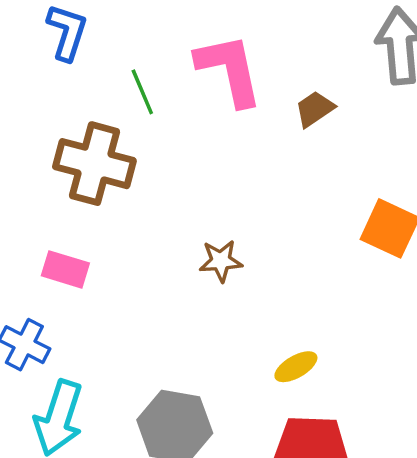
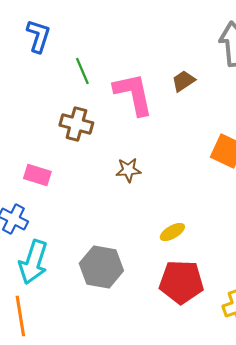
pink L-shape: (229, 70) -> (133, 94), moved
brown cross: (94, 164) -> (76, 124), moved, size x0.7

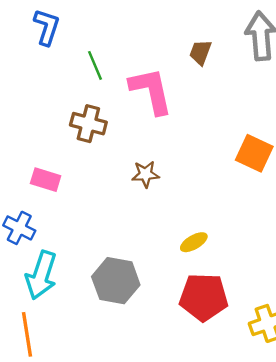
brown trapezoid: (183, 81) -> (200, 52), moved, turned -35

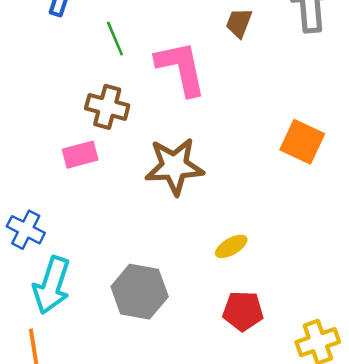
brown star: (145, 174) -> (174, 166), size x1.8
pink rectangle: (46, 180) -> (80, 155), moved, turned -32
red pentagon: (204, 297) -> (243, 311), size x0.7

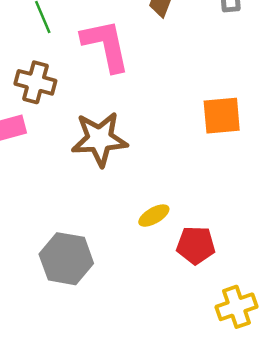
orange square: (302, 142) -> (222, 116), turned -30
red pentagon: (243, 311) -> (196, 245), moved

